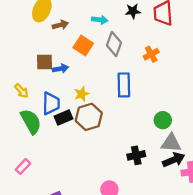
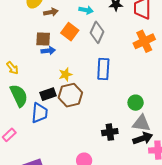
orange cross: (151, 54) -> (144, 41), moved, size x1.5
brown square: (44, 62) -> (43, 39), moved
blue trapezoid: (51, 103) -> (40, 113), moved

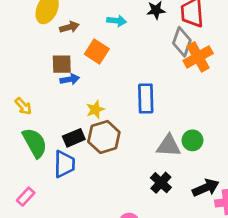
gray diamond: (97, 32) -> (182, 42), moved
gray triangle: (141, 123) -> (169, 146), moved
black cross: (110, 132) -> (161, 183), turned -35

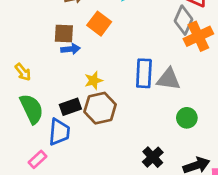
gray triangle: (169, 146) -> (169, 79), moved
pink rectangle: (26, 197) -> (37, 159), moved

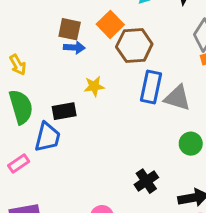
brown hexagon: (100, 108) -> (134, 46), moved

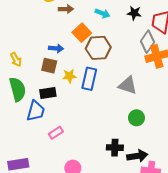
brown square: (70, 29) -> (49, 66), moved
blue rectangle: (151, 87) -> (89, 79), moved
pink rectangle: (19, 164) -> (56, 133), moved
black cross: (146, 181) -> (115, 148), moved, turned 35

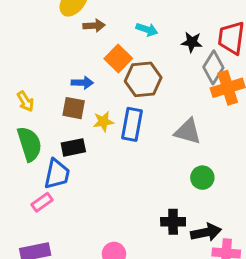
black star: (134, 13) -> (192, 42), moved
pink rectangle: (56, 133) -> (42, 202), moved

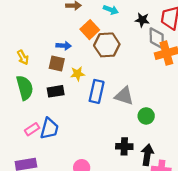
gray diamond: (213, 67) -> (157, 38), turned -35
blue rectangle: (132, 124) -> (97, 91), moved
gray triangle: (188, 131) -> (124, 96), moved
blue trapezoid: (57, 174) -> (49, 128), moved
black arrow: (206, 232) -> (147, 155), turned -72

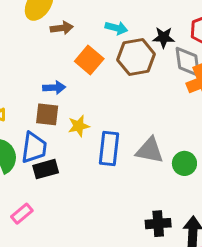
brown hexagon: (107, 45) -> (136, 57), moved
black rectangle: (56, 91) -> (46, 169), moved
green circle: (146, 116) -> (184, 163), moved
blue trapezoid: (49, 128) -> (34, 148), moved

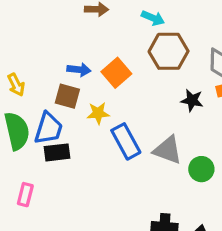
black star: (164, 37) -> (192, 100), moved
orange square: (89, 60) -> (116, 73), moved
blue rectangle: (109, 148) -> (126, 141), turned -44
pink rectangle: (22, 214) -> (25, 195), turned -45

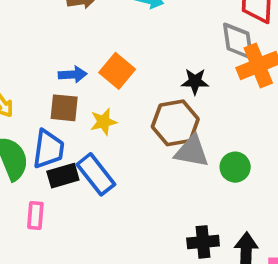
brown hexagon: (169, 51) -> (175, 123), moved
black star: (192, 100) -> (195, 81), moved
blue rectangle: (126, 141) -> (96, 174), moved
pink rectangle: (25, 195) -> (35, 215), moved

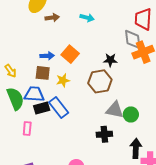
blue trapezoid: (48, 149) -> (34, 94), turned -95
gray triangle: (192, 151) -> (115, 110), moved
green circle: (235, 167) -> (131, 114), moved
black cross: (203, 242) -> (104, 134), moved

